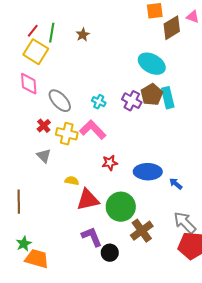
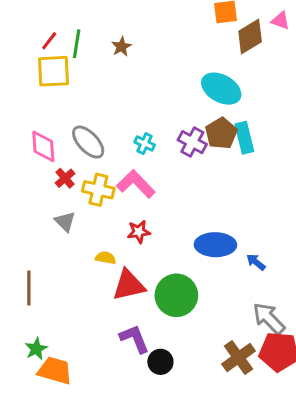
yellow square: (36, 52) -> (53, 71), turned -35
pink diamond: (29, 84) -> (43, 146), moved
red star: (110, 163) -> (139, 232), moved
brown cross: (142, 231) -> (239, 357), moved

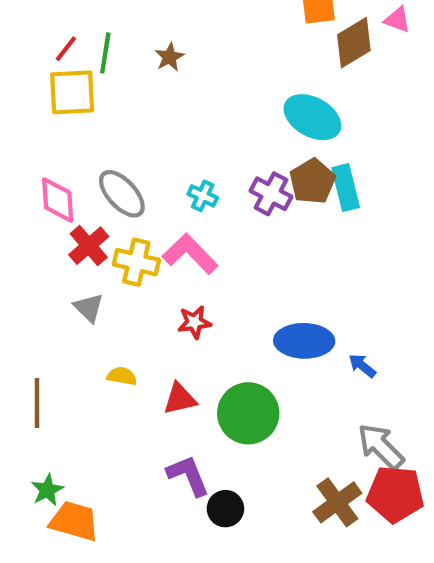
red cross: (65, 178) -> (89, 246), size x1.4
yellow semicircle: (106, 258) -> (122, 376), moved
red triangle: (129, 285) -> (180, 399), size x0.7

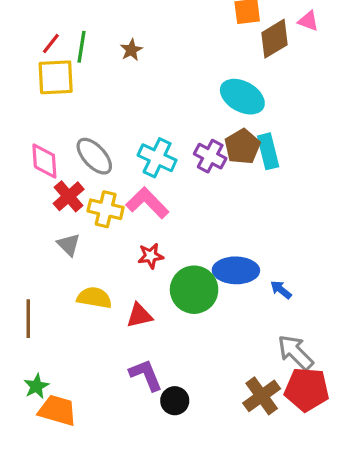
cyan cross: (203, 196) -> (157, 158), size x1.6
yellow semicircle: (122, 376) -> (94, 298), size x1.5
green circle: (248, 413) -> (194, 290), moved

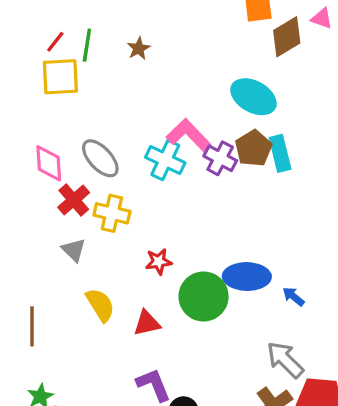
pink L-shape: (147, 203) -> (189, 135), moved
yellow semicircle: (94, 298) -> (100, 305), turned 48
gray arrow: (295, 352) -> (285, 360), moved

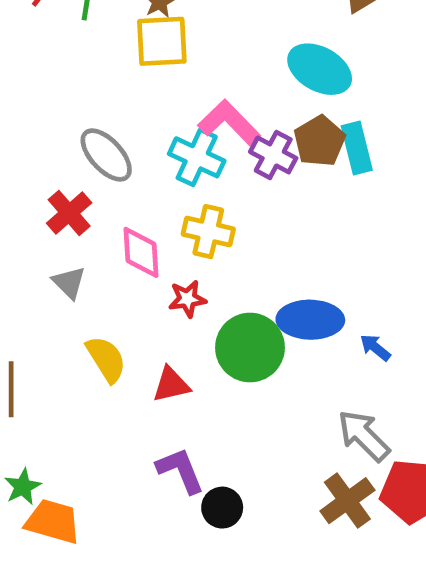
yellow square: (60, 77) -> (162, 41), moved
pink diamond: (49, 163) -> (141, 252), moved
yellow cross: (112, 213) -> (208, 232), moved

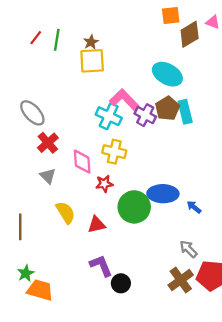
gray ellipse: (106, 155) -> (32, 113), moved
gray arrow: (364, 436) -> (188, 249), size x0.7

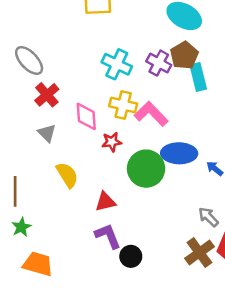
pink L-shape: (124, 100) -> (151, 114), moved
cyan rectangle: (185, 112) -> (198, 77), moved
red triangle: (97, 225) -> (105, 202), moved
green star: (26, 273) -> (21, 227), moved

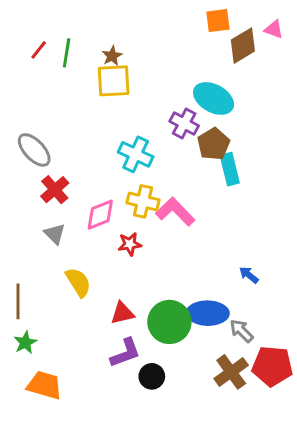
purple cross: (159, 63) -> (184, 123), moved
pink diamond: (86, 116) -> (100, 215), turned 72
blue ellipse: (179, 153) -> (208, 313), moved
green circle: (146, 169) -> (169, 322), moved
purple L-shape: (108, 236) -> (125, 353), turned 92

